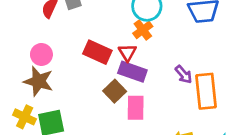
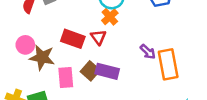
purple rectangle: (132, 72) -> (107, 71), moved
brown star: (38, 81) -> (42, 57), moved
pink rectangle: (136, 108) -> (66, 78), moved

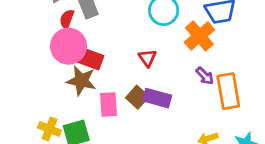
orange cross: (110, 17) -> (199, 36), moved, size x1.5
red rectangle: (73, 39) -> (89, 58), moved
pink circle: (25, 45) -> (69, 46), moved, size x1.6

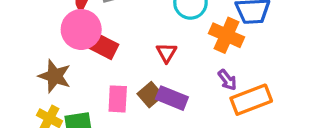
orange cross: (199, 36) -> (227, 35), turned -32
brown star: (81, 81) -> (55, 76), moved
orange rectangle: (228, 91) -> (251, 100), turned 72

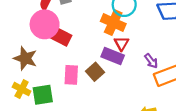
orange cross: (227, 35) -> (113, 22), moved
red triangle: (166, 53) -> (121, 43), moved
purple rectangle: (172, 98) -> (113, 56), moved

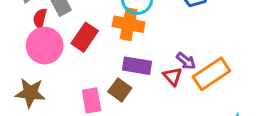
red rectangle: (60, 36) -> (85, 37), moved, turned -70
red triangle: (121, 43) -> (173, 76), moved

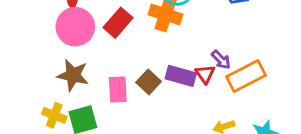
purple rectangle: (137, 66) -> (181, 76), moved
brown star: (30, 93) -> (73, 75), moved

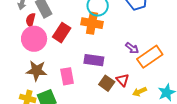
red triangle: (205, 74) -> (123, 80), moved
purple rectangle: (181, 76) -> (94, 60), moved
brown square: (149, 82) -> (107, 83), moved

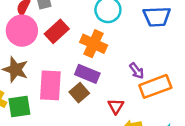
orange cross: (92, 23) -> (94, 44), moved
pink rectangle: (67, 76) -> (50, 85), size x1.4
brown square: (107, 83) -> (79, 93), moved

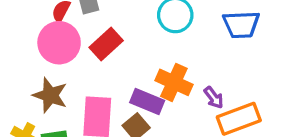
orange cross: (94, 44) -> (174, 82), moved

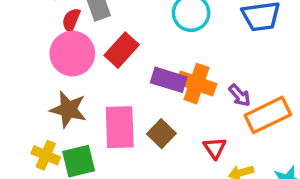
purple rectangle: (147, 102) -> (169, 80), moved

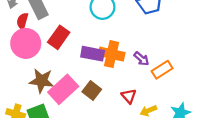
brown star: (68, 109) -> (41, 81), moved
orange rectangle: (268, 115) -> (162, 70), size x0.7
pink rectangle: (120, 127) -> (63, 89), turned 56

